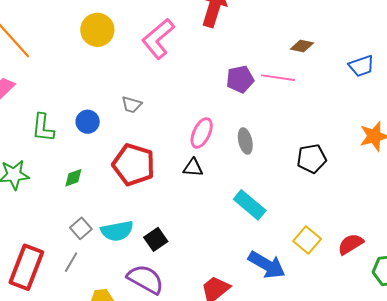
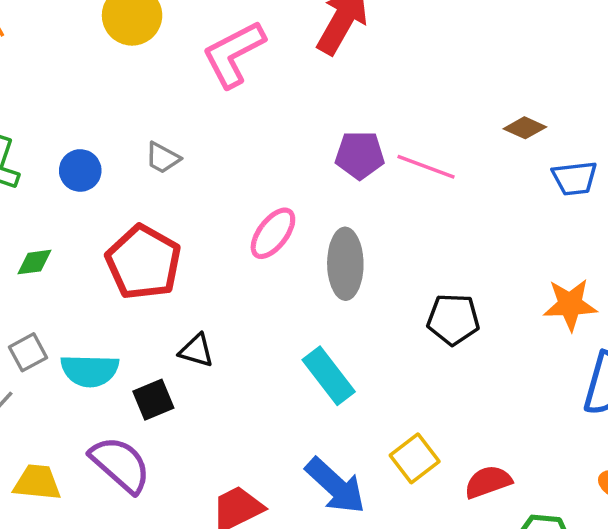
brown diamond: (302, 46) -> (525, 128), moved
gray ellipse: (245, 141) -> (345, 264), size x1.5
black triangle: (193, 168) -> (196, 351), moved

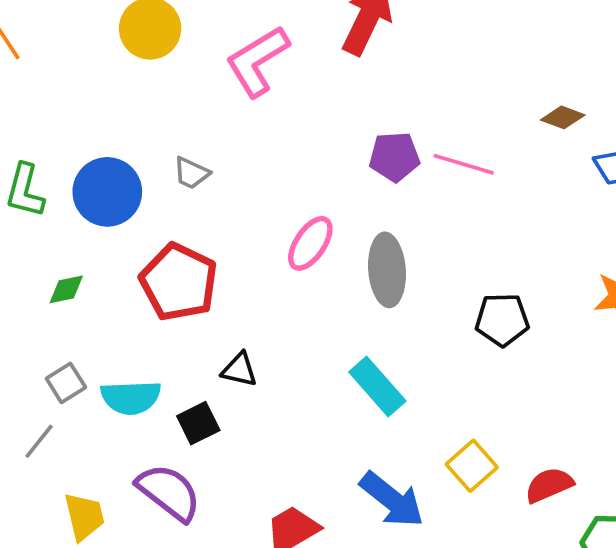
blue circle: (80, 170) -> (107, 192), size x1.6
yellow trapezoid: (37, 482) -> (84, 516), turned 75

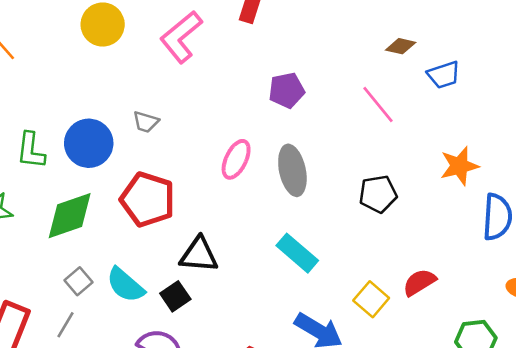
pink line: (464, 164) -> (378, 105), moved, turned 42
green diamond: (66, 289) -> (70, 216), size x2.0
black triangle: (239, 370) -> (199, 255), size x1.5
cyan semicircle: (131, 397) -> (125, 285), turned 51
red semicircle: (549, 485) -> (419, 282), moved

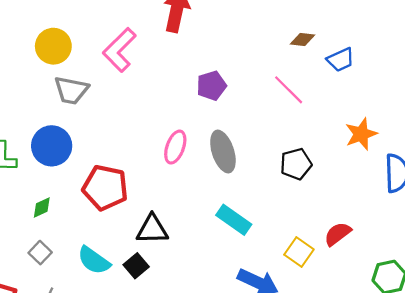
gray trapezoid: (146, 122) -> (71, 90), moved, size x1.6
green diamond: (70, 216) -> (42, 208), size x0.5
gray square: (79, 281) -> (40, 253), moved

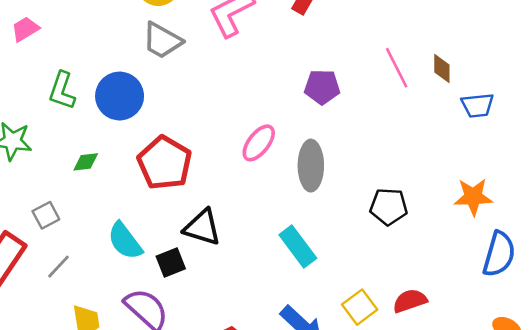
brown diamond: (302, 39) -> (442, 68), turned 65
pink line: (289, 90) -> (397, 68), moved
gray square: (40, 253) -> (46, 215), moved

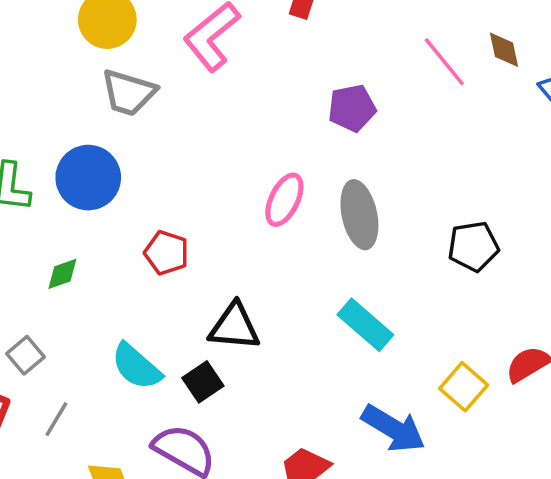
red pentagon: (165, 163) -> (166, 253), size x0.6

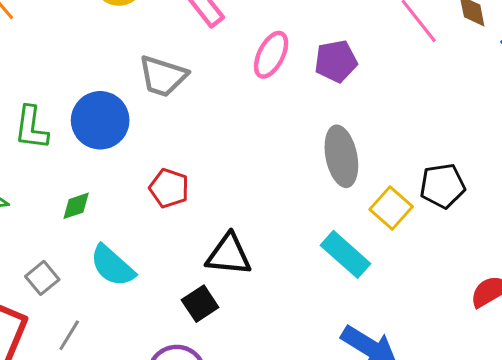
gray trapezoid: (128, 93) -> (163, 76), moved
pink ellipse: (284, 200) -> (271, 55), moved
cyan semicircle: (136, 367) -> (112, 266), moved
yellow square: (464, 387) -> (391, 208), moved

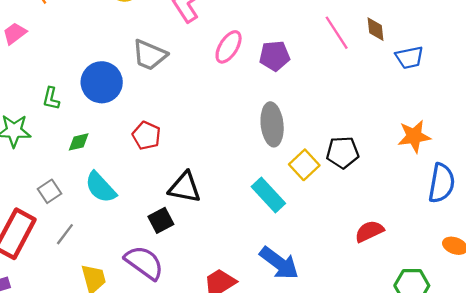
green L-shape: (31, 128) -> (51, 98), moved, size x0.7

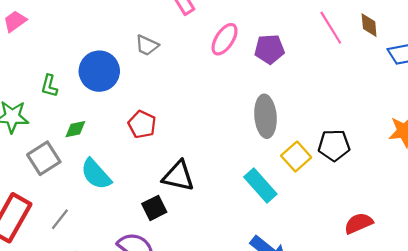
gray trapezoid: (150, 55) -> (147, 45), size x0.7
gray square: (49, 191) -> (44, 158), moved, size x1.4

